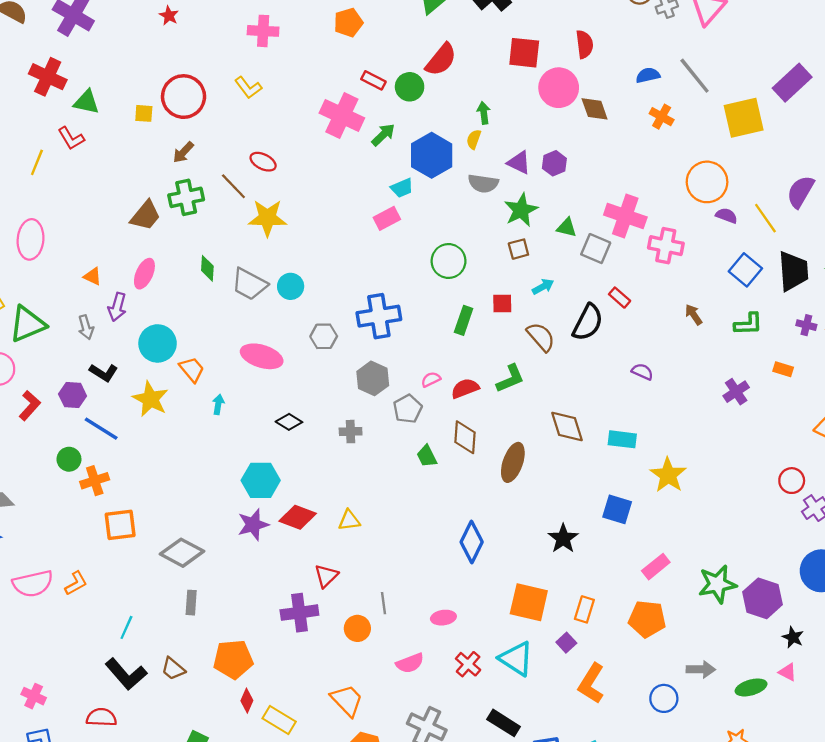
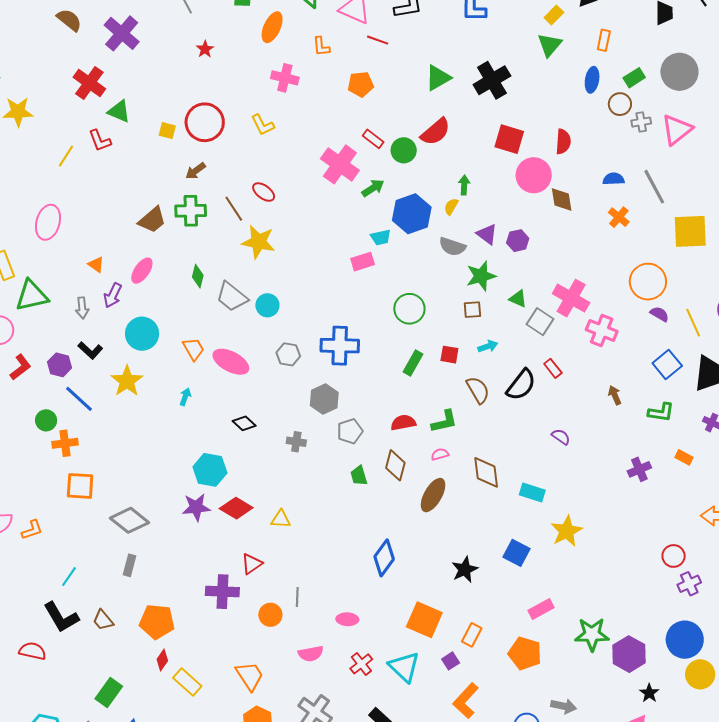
orange trapezoid: (192, 369) -> (193, 349), moved
pink semicircle: (431, 379) -> (440, 454), moved

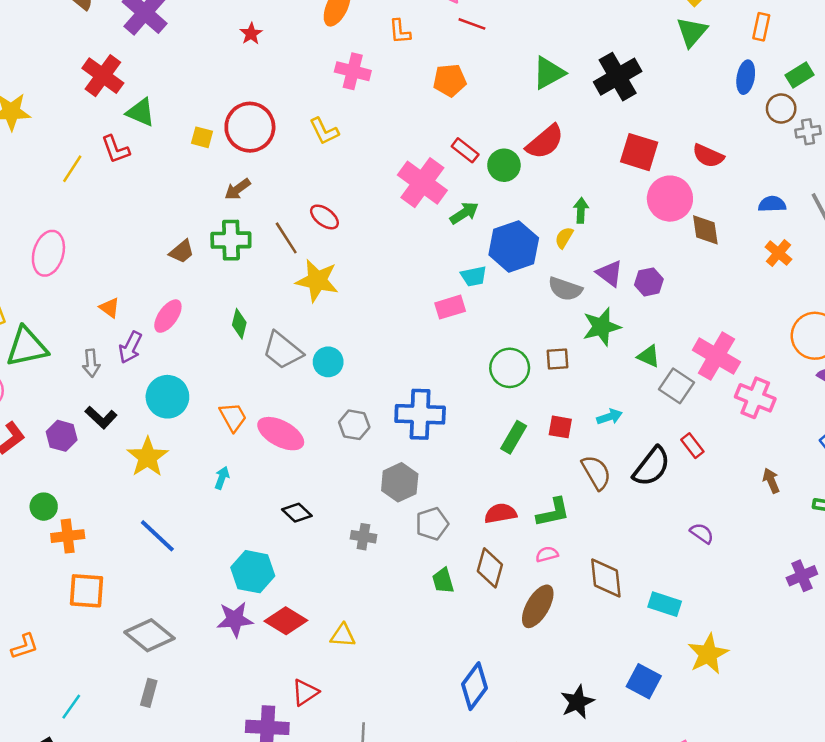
red semicircle: (563, 142) -> (708, 156), turned 110
brown trapezoid: (152, 220) -> (182, 252), size x0.7
brown square: (472, 310) -> (558, 359), moved
blue line: (79, 399) -> (157, 536), moved

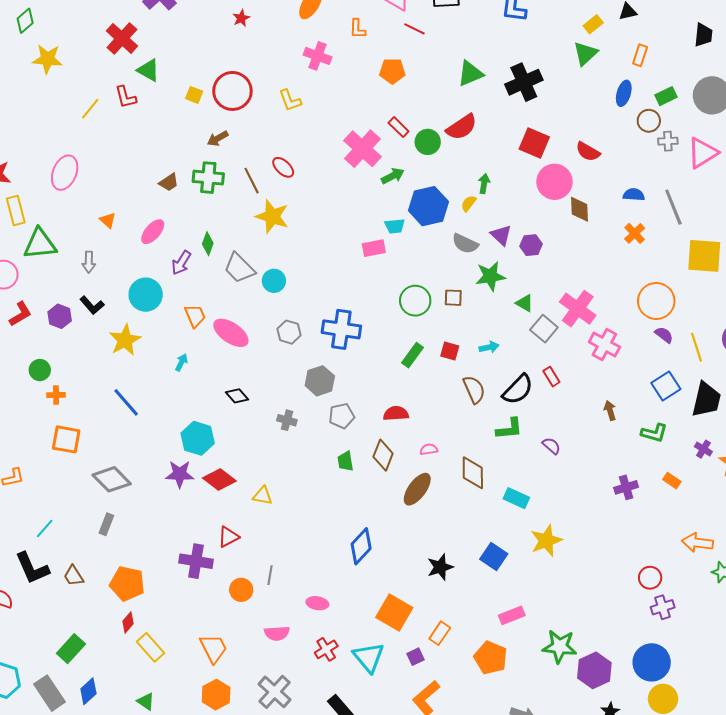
purple arrow: (130, 347) -> (181, 263), moved
green L-shape: (553, 512) -> (509, 429), moved
orange cross: (68, 536) -> (56, 395), size x0.7

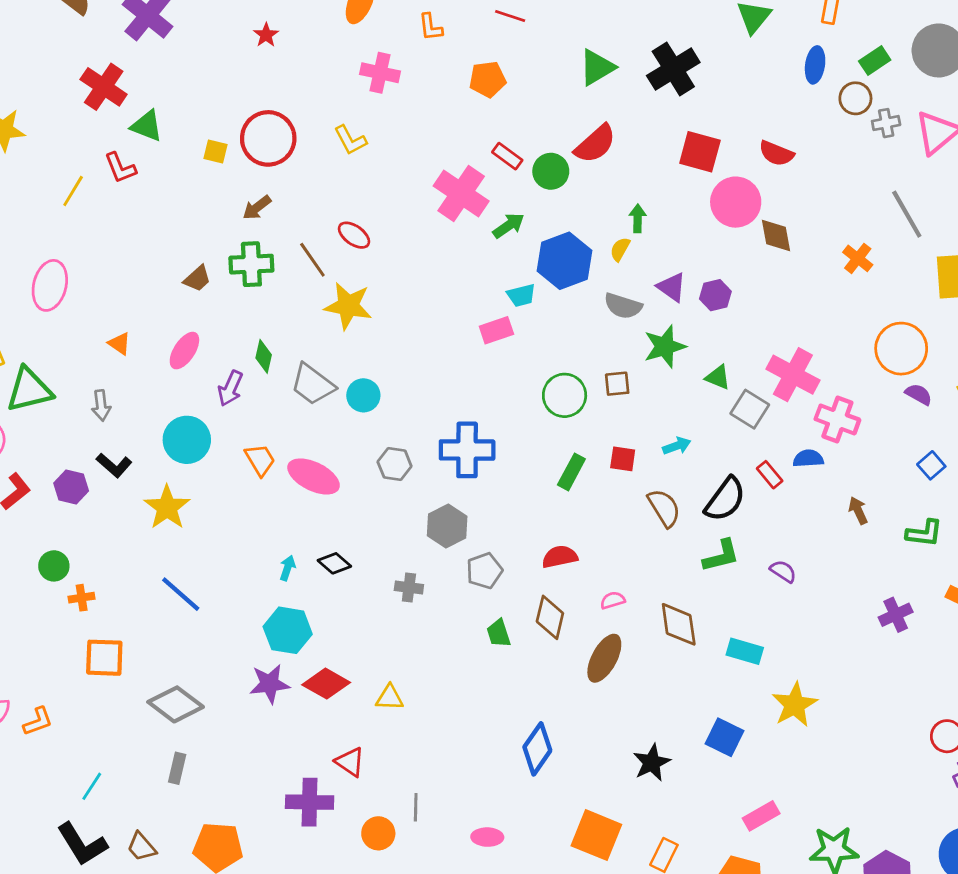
blue semicircle: (634, 195) -> (808, 459), moved
cyan arrow: (181, 362) -> (288, 568), moved
blue square: (666, 386) -> (931, 465), size x0.7
red triangle: (228, 537) -> (350, 762), turned -50

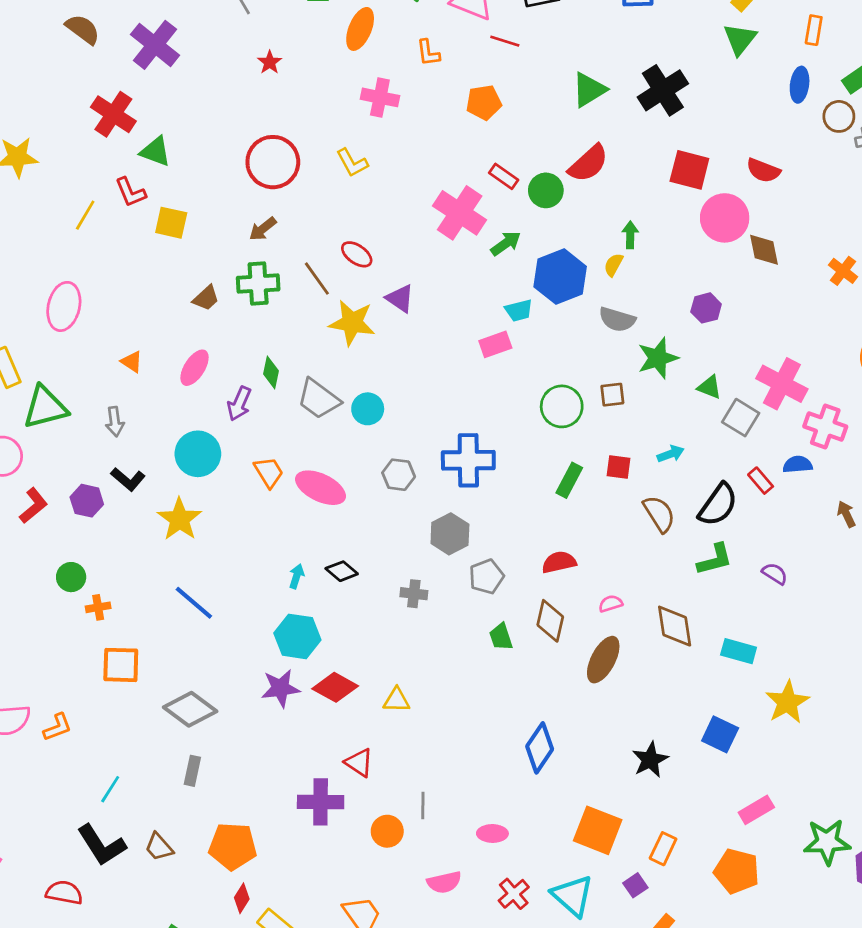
yellow square: (216, 151) -> (171, 223), moved, size x1.4
purple triangle: (672, 287) -> (400, 298), moved

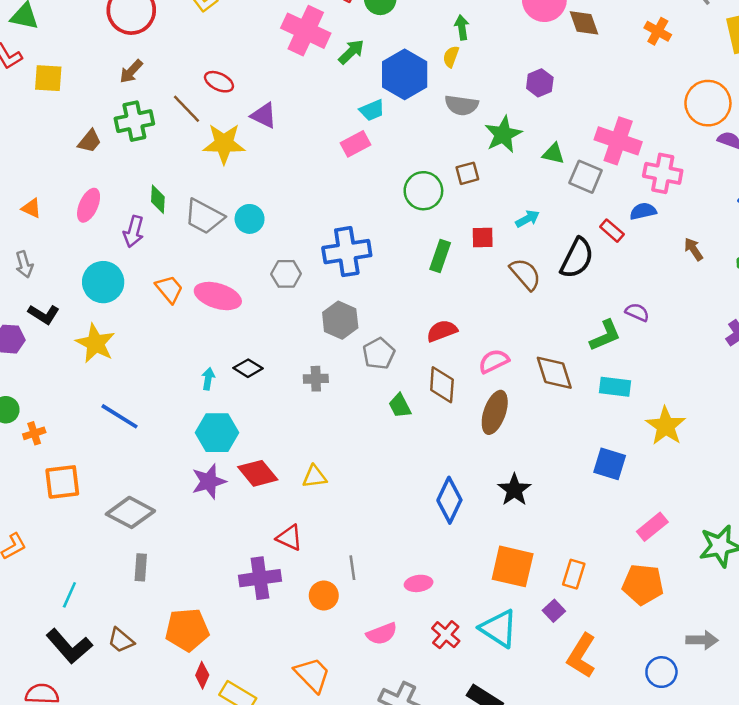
green L-shape: (715, 559) -> (605, 335), moved
pink semicircle: (611, 604) -> (494, 361), size x1.4
red diamond: (335, 687) -> (258, 473), turned 30
black star: (650, 760) -> (514, 490), moved

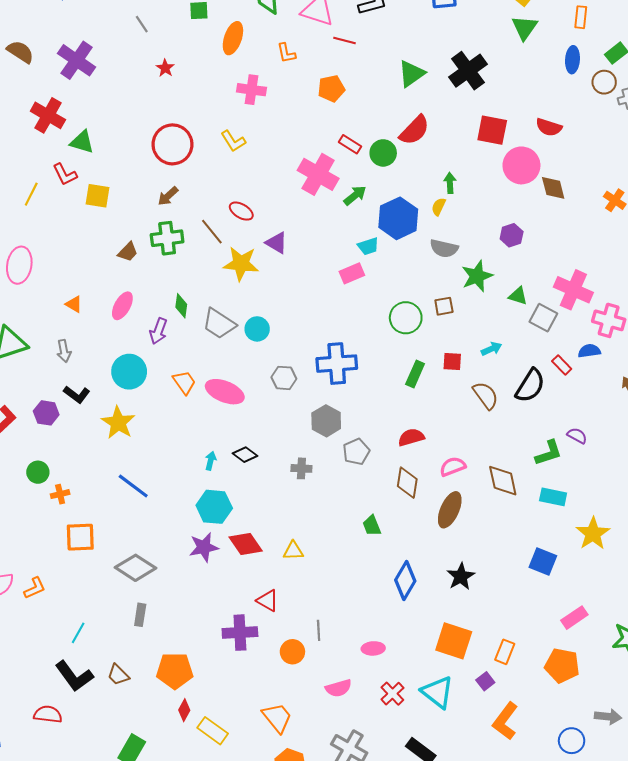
green trapezoid: (400, 406) -> (372, 526), moved

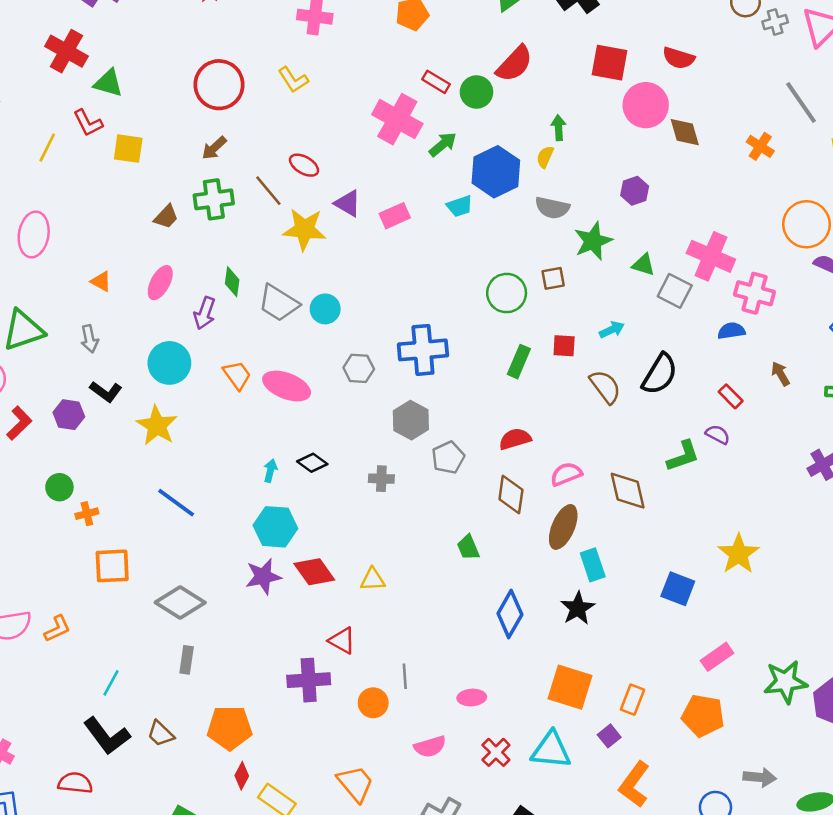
pink rectangle: (352, 273) -> (395, 216), moved
red rectangle: (562, 365) -> (731, 396), moved
cyan rectangle: (553, 497) -> (593, 565), moved, turned 60
cyan triangle: (438, 692) -> (551, 750), turned -32

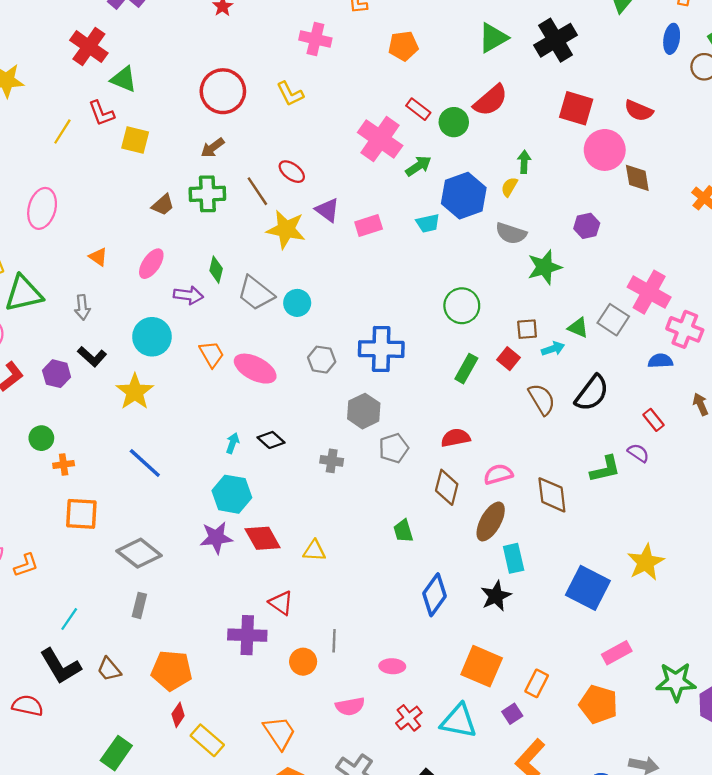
green triangle: (643, 265) -> (578, 328), moved
brown square: (553, 278) -> (527, 329), moved
purple arrow: (205, 313) -> (188, 295), turned -108
red square: (564, 346) -> (509, 359), turned 30
blue square: (678, 589) -> (588, 588), size x1.4

